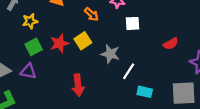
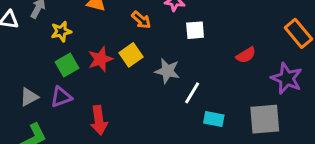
purple triangle: (28, 71) -> (61, 97), turned -30
red arrow: (78, 85) -> (99, 120), moved

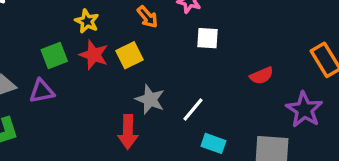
yellow star: (61, 31) -> (87, 21), moved, turned 30
red star: (100, 59) -> (94, 55), turned 30
gray star: (167, 71) -> (150, 99), moved
red arrow: (99, 120) -> (128, 132), moved

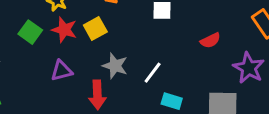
green square: (54, 56) -> (30, 32), turned -30
purple triangle: (42, 91) -> (62, 71), moved

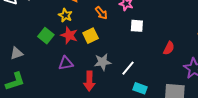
red semicircle: (210, 40) -> (169, 48), turned -40
gray star: (115, 66) -> (103, 62), turned -30

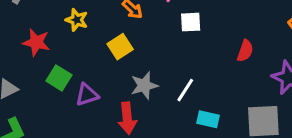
red star: (69, 35) -> (36, 42), moved
green square: (46, 36) -> (59, 78), moved

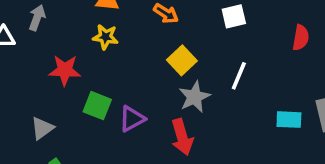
yellow square: (120, 47) -> (182, 60), moved
white line: (185, 90) -> (239, 76), moved
cyan rectangle: (208, 119) -> (289, 120), moved

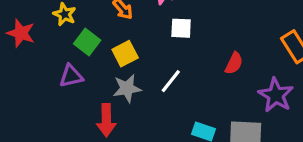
green square: (97, 106) -> (87, 42), moved
purple triangle: (132, 119) -> (71, 76), moved

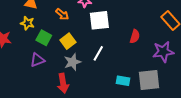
white square: (181, 28) -> (99, 20), size x1.5
purple star: (276, 95) -> (163, 52), turned -30

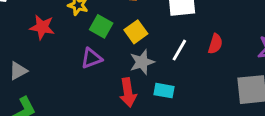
red semicircle: (135, 36) -> (215, 44), moved
cyan rectangle: (123, 81) -> (164, 91), moved

